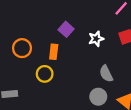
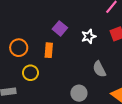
yellow circle: (45, 74) -> (30, 73), moved
gray circle: (98, 97) -> (79, 93), moved

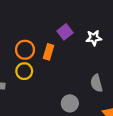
white star: (89, 36) -> (94, 38), moved
orange circle: (19, 48) -> (25, 50), moved

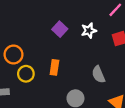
orange circle: (25, 50) -> (13, 55), moved
orange rectangle: (48, 52) -> (54, 67), moved

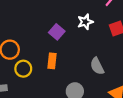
purple square: (60, 29) -> (57, 32), moved

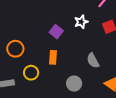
yellow circle: (23, 69) -> (31, 73), moved

